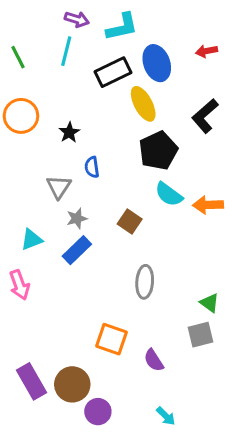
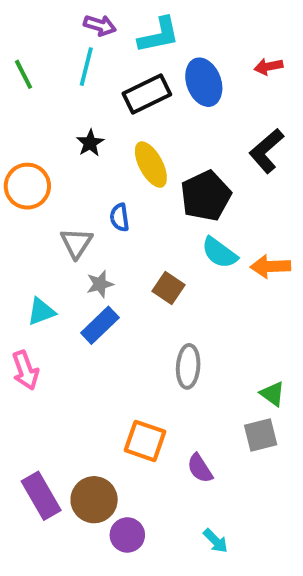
yellow ellipse: (143, 104) -> (151, 165), moved
orange circle: (21, 116) -> (27, 186), moved
black star: (69, 133) -> (90, 143), moved

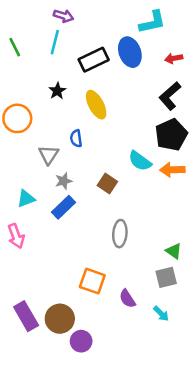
cyan L-shape: (159, 35) -> (152, 22), moved
red arrow: (268, 67) -> (174, 58), moved
black pentagon: (206, 196) -> (171, 135), moved
cyan arrow: (216, 541) -> (161, 314), moved

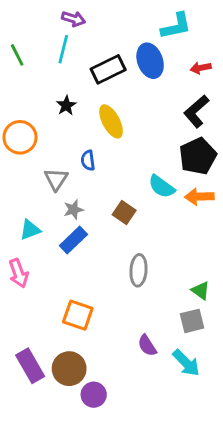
orange square: (92, 281) -> (78, 315), moved
cyan arrow: (161, 314) -> (186, 363), size x1.5

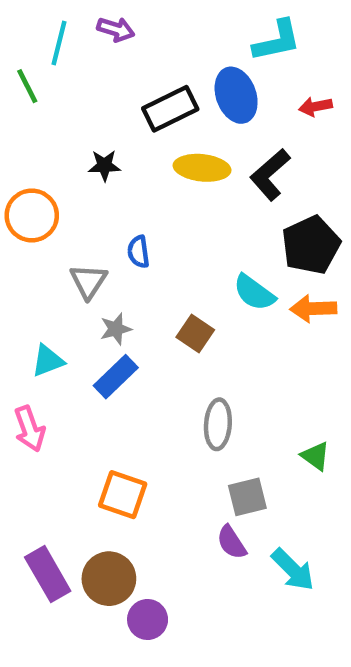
cyan line: (63, 49) -> (59, 43), moved
black star: (66, 106) -> (104, 166), turned 30
black L-shape: (196, 111) -> (270, 175), moved
yellow ellipse: (111, 121) -> (202, 168), moved, turned -56
gray square: (192, 321) -> (247, 497), moved

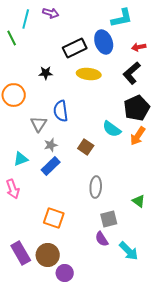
black L-shape: (270, 175) -> (132, 73), moved
blue semicircle: (138, 252) -> (61, 111), size x1.5
orange arrow: (313, 309) -> (138, 136), turned -54

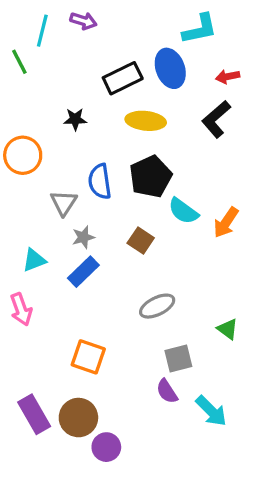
black pentagon: (137, 108) -> (151, 177), moved
gray ellipse: (96, 187) -> (157, 306), turned 60

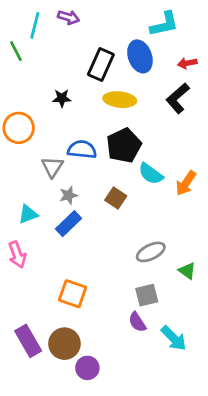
black rectangle: (123, 78) -> (101, 65), turned -40
blue semicircle: (100, 181) -> (82, 149), turned 104
gray ellipse: (157, 306) -> (151, 252), moved

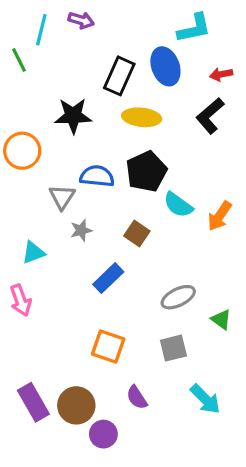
black star: (62, 98) -> (73, 116), size x1.6
blue rectangle: (69, 224) -> (108, 278), moved
orange square: (73, 294) -> (108, 347), moved
purple semicircle: (137, 322) -> (137, 397), moved

